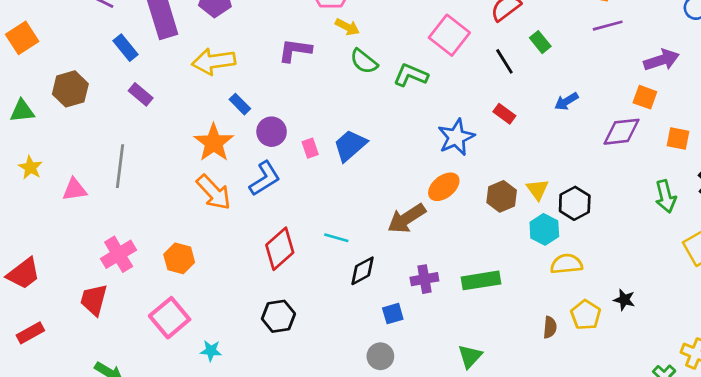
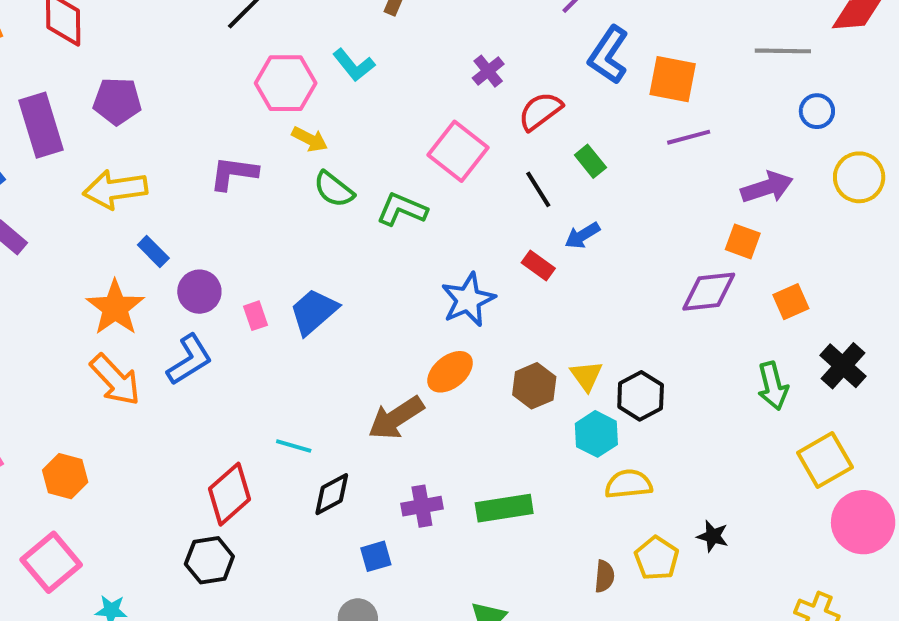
blue arrow: (566, 101) -> (582, 235), moved
orange square: (678, 139) -> (791, 302), turned -35
red diamond: (280, 249) -> (229, 494), moved

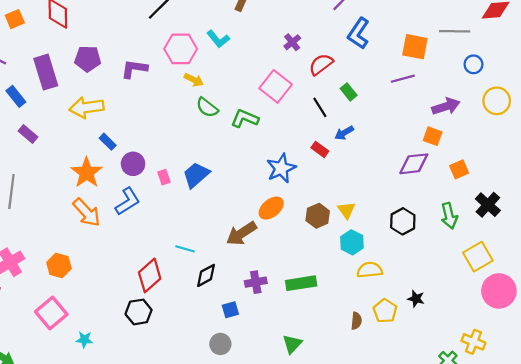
orange square: (673, 79) -> (415, 47), moved
purple L-shape: (234, 173) -> (134, 69), moved
black hexagon: (641, 396) -> (403, 221), moved

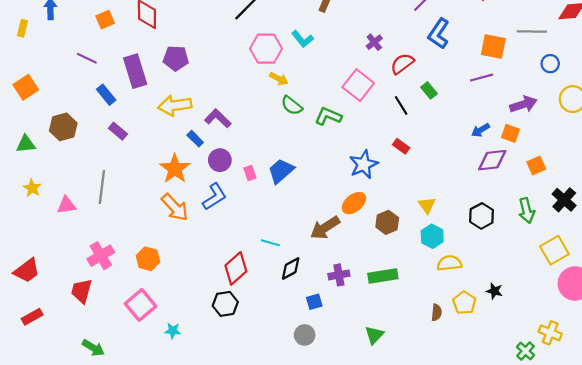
purple L-shape: (134, 69) -> (218, 118), moved, turned 36
blue arrow: (344, 133) -> (480, 130), moved
brown hexagon: (318, 216) -> (387, 222), moved

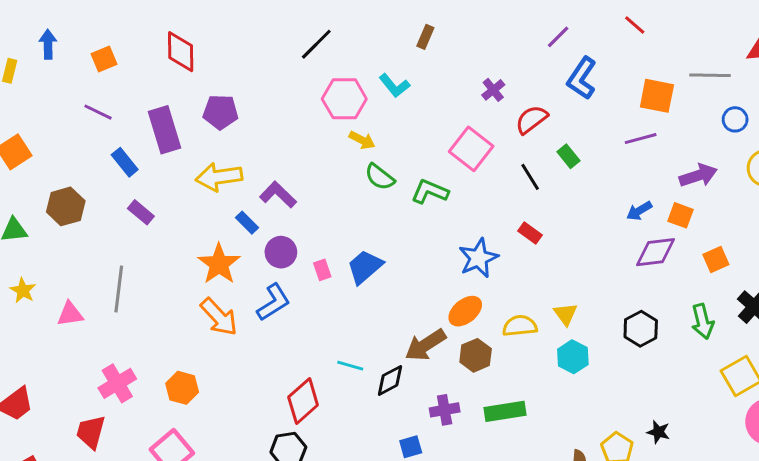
orange square: (105, 20) -> (104, 59), moved
brown hexagon: (387, 222) -> (476, 355), moved
yellow semicircle: (449, 263) -> (520, 326), moved
black diamond: (291, 268) -> (390, 380), moved

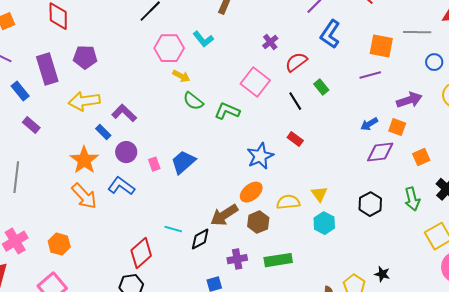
blue L-shape: (274, 302) -> (121, 186), turned -112

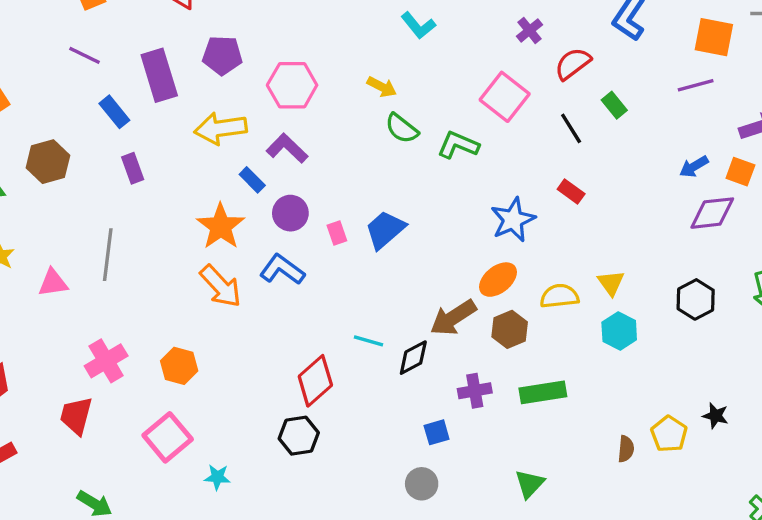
pink hexagon: (169, 48) -> (292, 85), moved
purple rectangle: (31, 125) -> (133, 168), turned 30

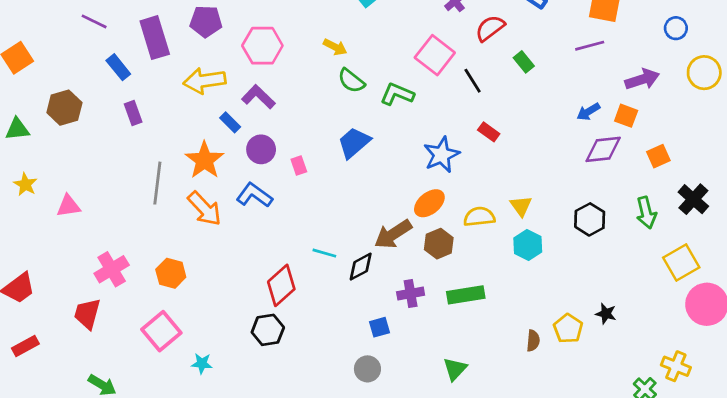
black line: (571, 128) -> (473, 81), moved
blue trapezoid: (385, 230) -> (354, 143), moved
gray line: (108, 255) -> (157, 183), moved

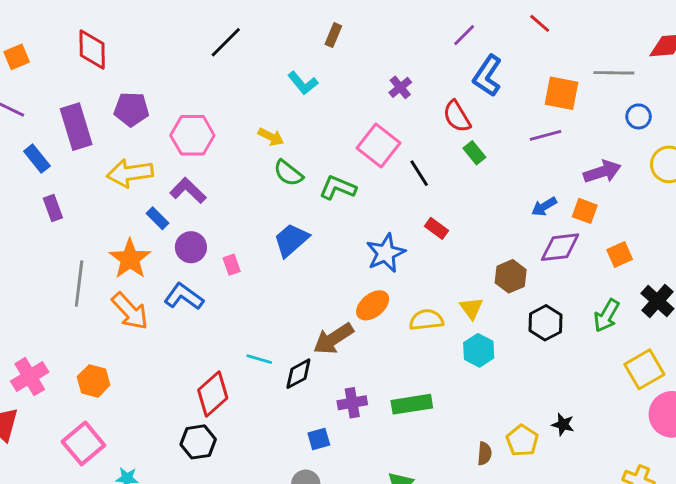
red semicircle: (490, 28) -> (457, 116), moved, turned -84
green arrow: (646, 213) -> (607, 316), turned 44
brown hexagon: (439, 244) -> (511, 276), moved

